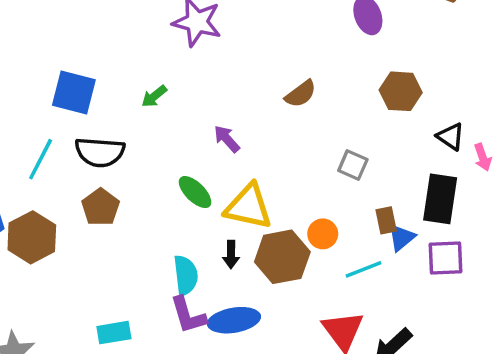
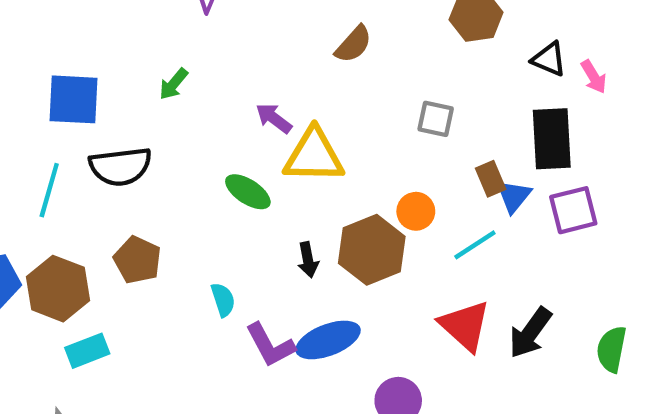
brown pentagon: (100, 207) -> (137, 260), moved
yellow triangle: (248, 207) -> (314, 156), moved
cyan semicircle: (186, 275) -> (223, 300), moved, size x0.7
cyan rectangle: (114, 333) -> (87, 351), moved

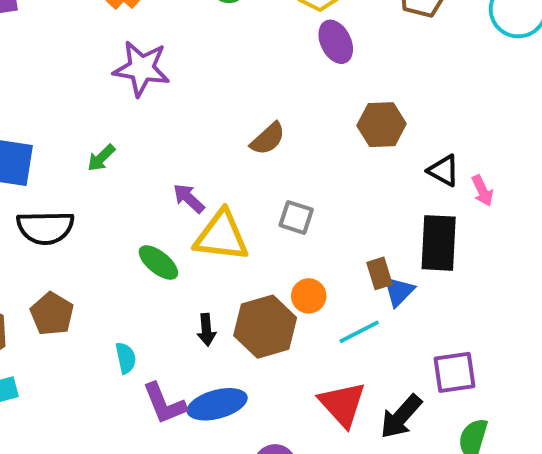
gray square: (436, 119) -> (296, 217), moved
purple square: (573, 210) -> (454, 372), moved

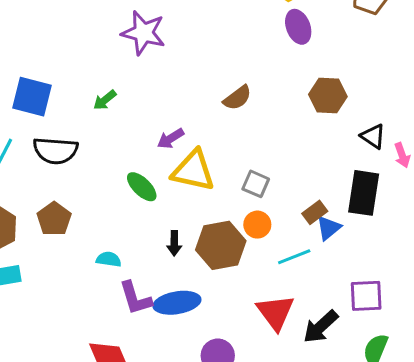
purple arrow: (189, 198) -> (170, 139), turned -80
gray square: (296, 217) -> (256, 184), moved
brown rectangle: (379, 273) -> (315, 212), turned 65
cyan semicircle: (126, 358) -> (109, 259), turned -75

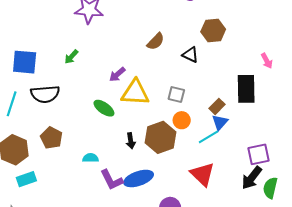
black triangle: (373, 136) -> (190, 55), moved
blue triangle: (329, 228) -> (220, 122), moved
black arrow: (321, 327) -> (252, 178), moved

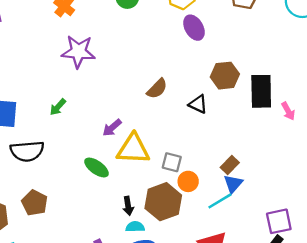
black rectangle: (246, 89) -> (261, 91), moved
gray square: (176, 94) -> (172, 162), moved
cyan semicircle: (90, 158) -> (135, 227), moved

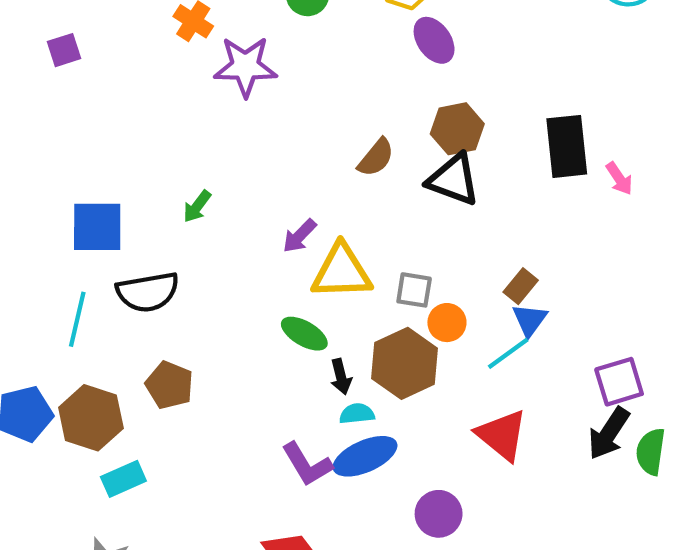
purple star: (78, 52) -> (245, 66), moved
brown hexagon: (225, 76) -> (457, 129), moved
black triangle: (198, 104) -> (453, 180), size x1.5
green ellipse: (96, 167) -> (304, 334), moved

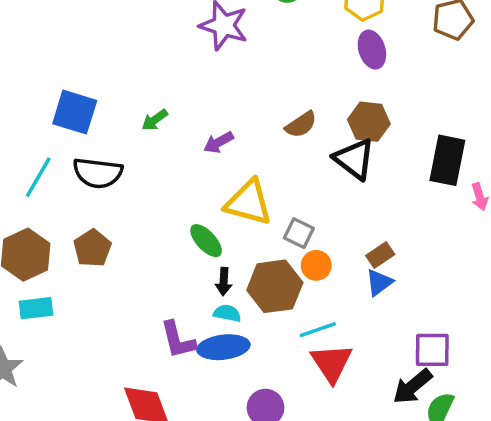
purple arrow: (299, 236) -> (219, 142), moved
cyan line: (508, 353) -> (318, 330), moved

